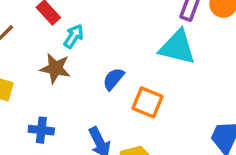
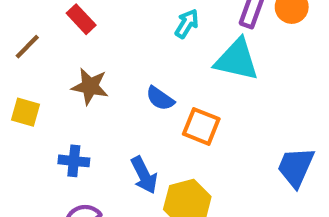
cyan arrow: (74, 36) -> (187, 24), moved
blue semicircle: (113, 79) -> (160, 98), turned -95

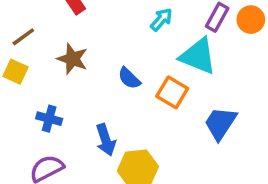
brown line: (27, 47) -> (23, 37), moved
orange square: (201, 126) -> (172, 92), moved
blue trapezoid: (296, 167) -> (220, 123), moved

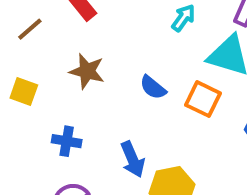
brown line: (23, 37) -> (30, 29), moved

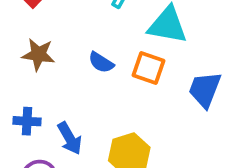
blue arrow: (133, 159) -> (70, 138), moved

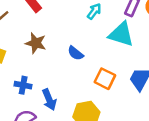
orange square: (148, 68) -> (105, 79), moved

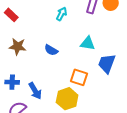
cyan triangle: (121, 34) -> (88, 43), moved, size x0.7
orange square: (105, 79) -> (79, 77), moved

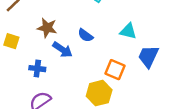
blue arrow: (35, 91) -> (63, 50), moved, turned -30

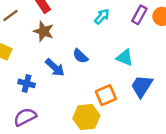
brown star: (47, 28) -> (44, 31), moved
orange square: (115, 70) -> (106, 95), turned 36

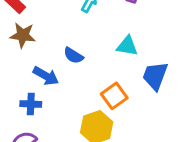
blue cross: (27, 83) -> (31, 104), moved

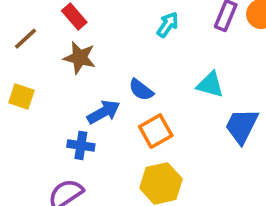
blue arrow: (46, 76) -> (104, 112), turned -65
orange square: (114, 96) -> (156, 131), moved

